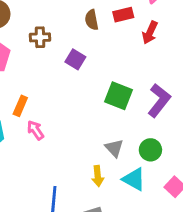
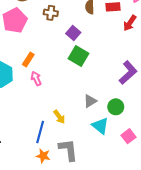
green square: (118, 96) -> (78, 56), moved
gray triangle: (114, 148) -> (90, 101), turned 32
yellow arrow: (98, 176) -> (59, 117), moved, turned -40

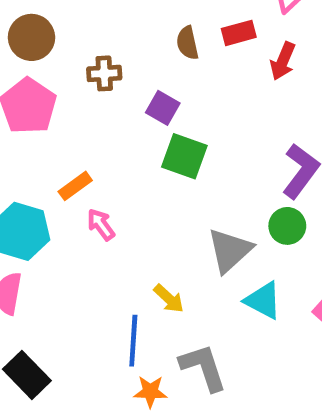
orange rectangle: (28, 59) -> (75, 186), turned 32
gray triangle: (90, 101) -> (230, 250), size x1.5
green circle: (116, 107) -> (287, 226), moved

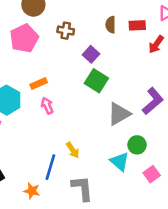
green circle: (287, 226) -> (137, 145), moved
gray triangle: (230, 250) -> (119, 114), moved
orange star: (150, 392) -> (32, 191), moved

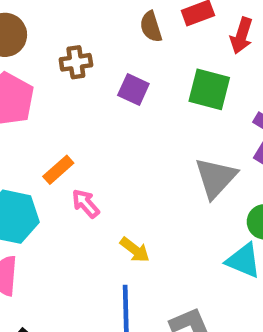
green square: (96, 81) -> (209, 89), moved
yellow arrow: (73, 150) -> (135, 250), moved

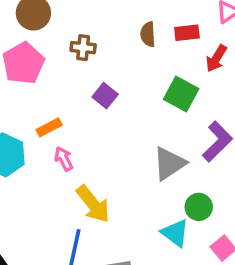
purple square: (133, 89) -> (105, 96), moved
yellow arrow: (135, 250) -> (93, 204), size x1.6

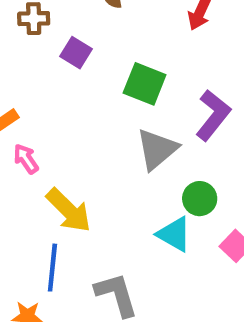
green square: (181, 94) -> (145, 84), moved
purple square: (105, 96) -> (76, 53), moved

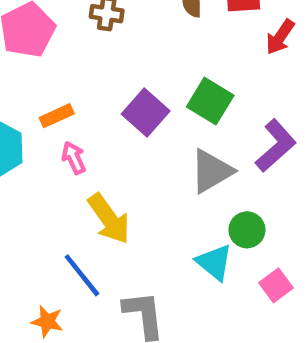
purple square: (76, 53) -> (146, 112), moved, size x1.4
blue line: (52, 268) -> (82, 275), turned -54

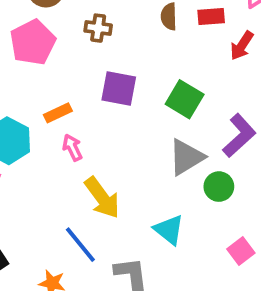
purple square: (146, 112) -> (119, 88), moved, turned -30
green circle: (247, 230) -> (219, 187), moved
cyan triangle: (214, 262) -> (169, 230), moved

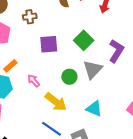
green square: (185, 99) -> (84, 40), turned 30
orange rectangle: (58, 113) -> (10, 66), moved
green circle: (219, 187) -> (69, 77), moved

